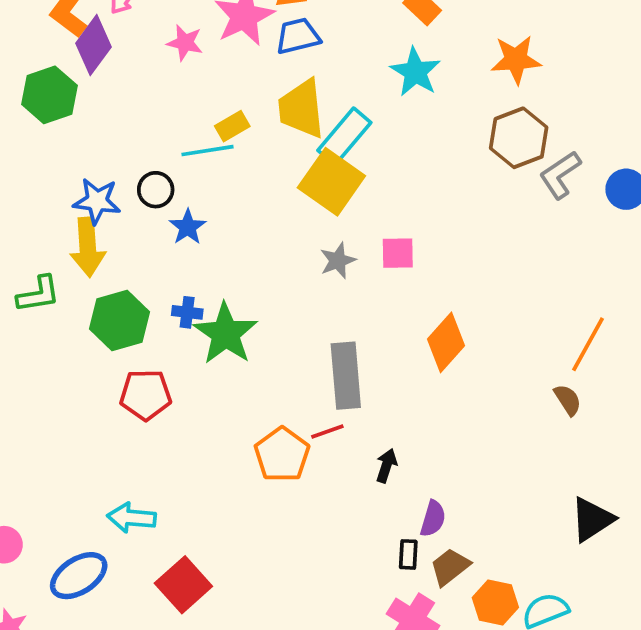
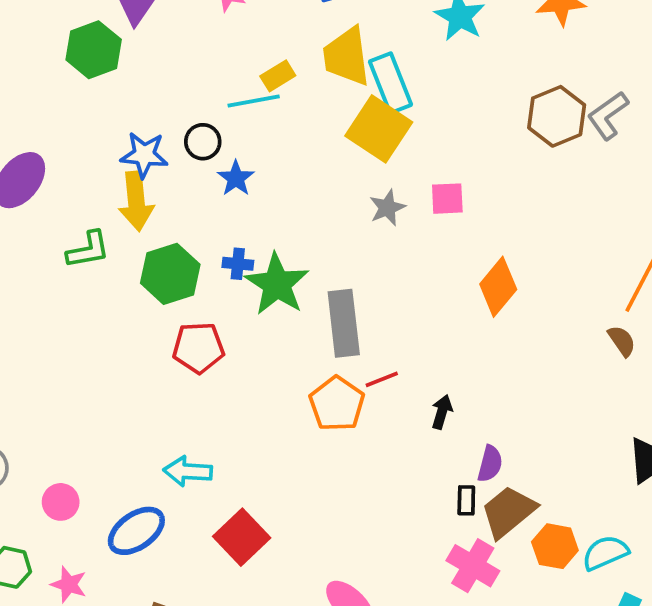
cyan rectangle: (344, 136) -> (390, 83), turned -60
brown hexagon: (519, 138) -> (557, 116), moved
gray rectangle: (346, 376) -> (344, 323), moved
brown trapezoid: (450, 567) -> (508, 512), size x1.4

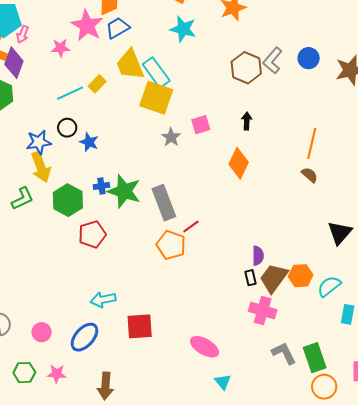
cyan line: (254, 101) -> (70, 93), moved
black arrow: (442, 412) -> (247, 121), moved
red square: (242, 537) -> (140, 326), turned -36
orange hexagon: (555, 546) -> (301, 276), moved

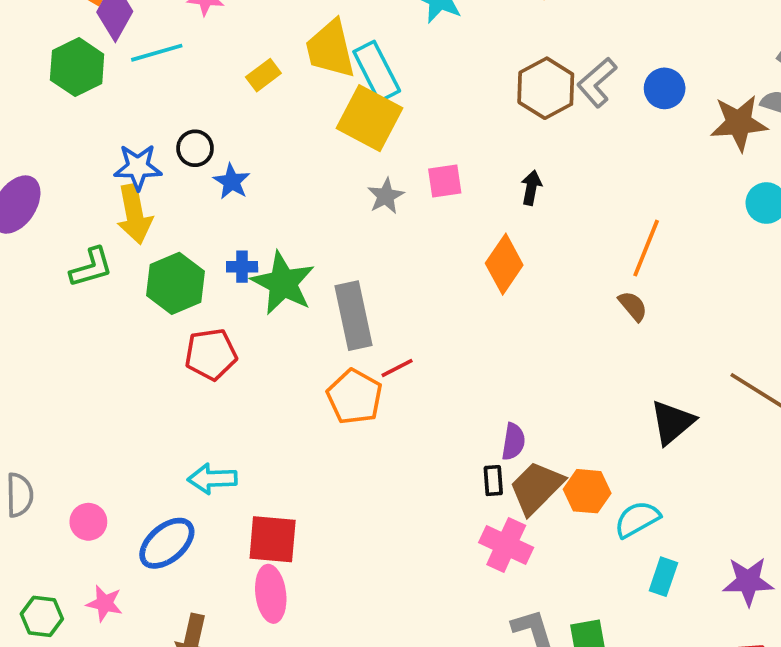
cyan line: (70, 93) -> (157, 53), moved
pink ellipse: (204, 347) -> (271, 594), moved, turned 44
green hexagon: (24, 373) -> (42, 616), moved

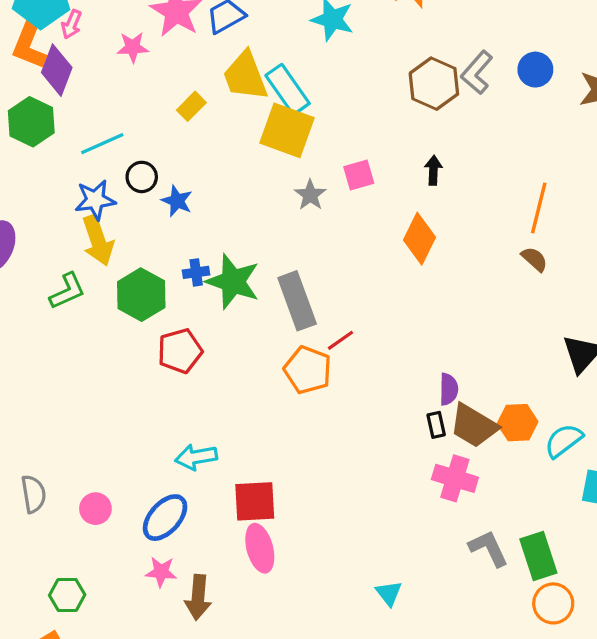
cyan line: (157, 53) -> (102, 144), moved
brown trapezoid: (536, 488) -> (474, 426), turned -96
pink star: (105, 603) -> (161, 572), moved

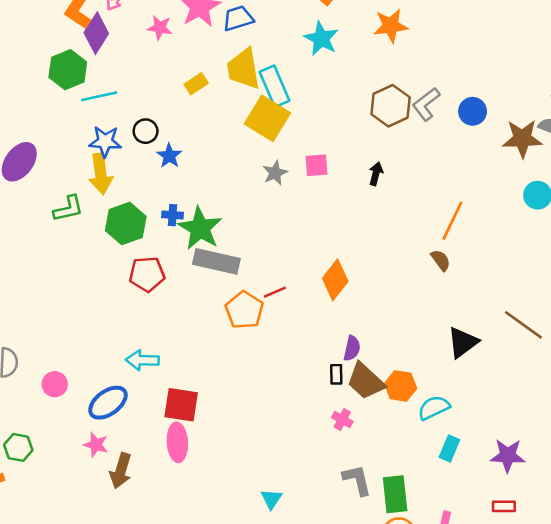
cyan line: (102, 144) -> (99, 96), moved
orange diamond: (419, 239) -> (335, 280), moved
gray rectangle: (297, 301) -> (216, 261), moved, turned -69
pink cross: (455, 478) -> (342, 419), size x0.6

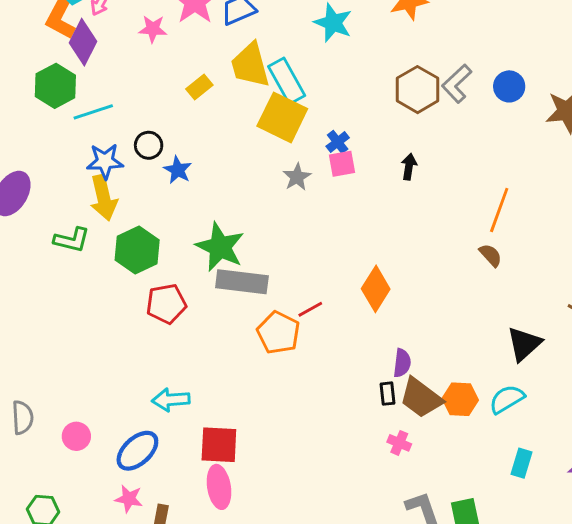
green L-shape: (68, 209) -> (72, 240), turned 32
blue cross: (173, 215) -> (338, 142), moved, turned -36
cyan semicircle: (434, 408) -> (507, 399), moved

